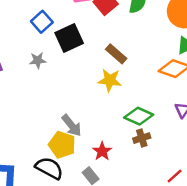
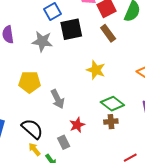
brown rectangle: (116, 54) -> (108, 33), moved
gray star: (38, 60) -> (42, 41), size x1.5
yellow pentagon: (62, 145) -> (30, 82), moved, turned -30

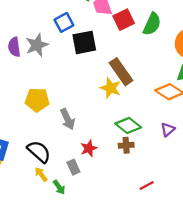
brown rectangle: (108, 33) -> (121, 72), moved, size x1.4
gray star: (42, 41) -> (37, 45), moved, turned -30

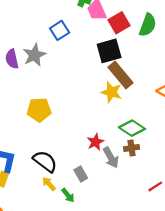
black square: (84, 42) -> (109, 51), moved
gray arrow: (68, 119) -> (111, 158), moved
red star: (89, 148) -> (95, 142), moved

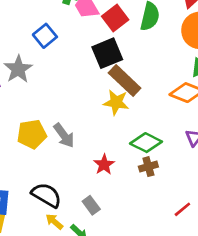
gray arrow: (111, 158) -> (64, 135), moved

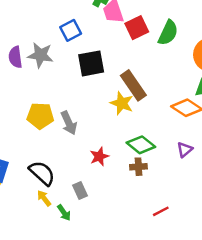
black square: (107, 53) -> (91, 63), moved
gray star: (18, 69) -> (40, 55), turned 30

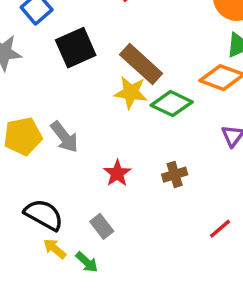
green diamond: (141, 145) -> (172, 104), moved

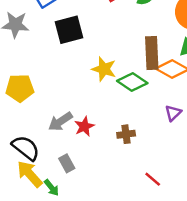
brown rectangle: (141, 64) -> (152, 53), moved, turned 36
gray arrow: (64, 137) -> (60, 122), moved, turned 85
red line: (220, 229) -> (153, 179), turned 72
yellow arrow: (55, 249) -> (30, 174), size x1.6

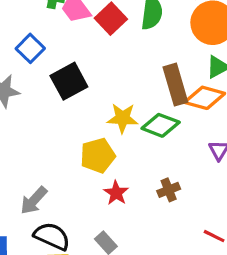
yellow pentagon: (20, 88) -> (98, 156), moved
gray arrow: (60, 122) -> (34, 200), moved

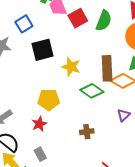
yellow star: (123, 118) -> (71, 67), moved
red star: (116, 193) -> (39, 124), moved

